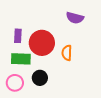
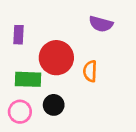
purple rectangle: (18, 36) -> (19, 35), moved

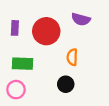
red circle: (56, 58) -> (46, 31), moved
black circle: (54, 105) -> (66, 84), moved

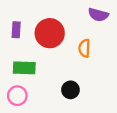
purple semicircle: (81, 19) -> (98, 15), moved
orange semicircle: (72, 57) -> (84, 48), moved

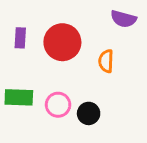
green rectangle: (24, 68) -> (19, 97), moved
pink circle: (17, 96) -> (58, 105), moved

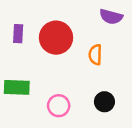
pink circle: (58, 105) -> (59, 106), moved
black circle: (89, 113) -> (104, 102), moved

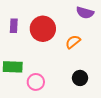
orange semicircle: (95, 55) -> (73, 42), turned 49
pink circle: (59, 106) -> (36, 82), moved

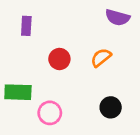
purple rectangle: (14, 26) -> (26, 26), moved
red circle: (43, 29) -> (59, 59), moved, size x0.6

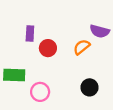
purple semicircle: (118, 18) -> (100, 31), moved
purple rectangle: (26, 26) -> (30, 33), moved

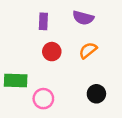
purple semicircle: (100, 31) -> (83, 18), moved
purple rectangle: (30, 33) -> (43, 21), moved

